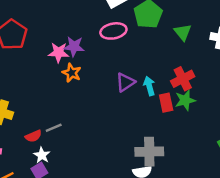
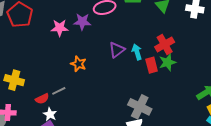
purple star: (74, 46) -> (82, 22), moved
orange star: (72, 73) -> (78, 64), moved
gray cross: (149, 152) -> (140, 107), turned 30

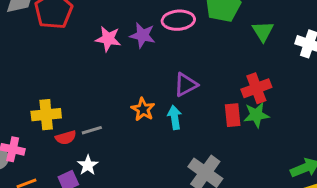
cyan arrow: (137, 52) -> (175, 117), moved
orange star: (78, 64) -> (143, 109), moved
yellow cross: (14, 80) -> (46, 115), moved, turned -30
white star: (50, 114) -> (88, 165), moved

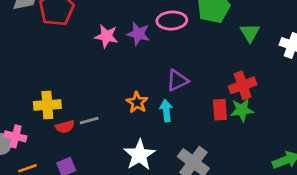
white star: (88, 165) -> (139, 155), moved, size x1.6

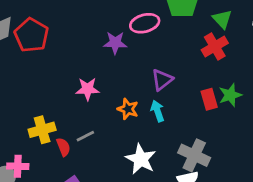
pink star: (106, 36) -> (88, 89), moved
red cross: (243, 85) -> (215, 47), moved
red semicircle: (65, 127) -> (63, 147), turned -84

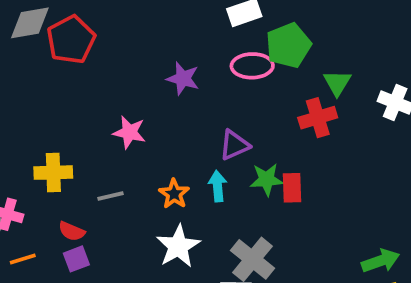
pink ellipse: (145, 23) -> (252, 66), moved
green star: (230, 95) -> (267, 179), moved
orange star: (128, 109) -> (174, 194), moved
red semicircle: (63, 147) -> (72, 231), moved, turned 120

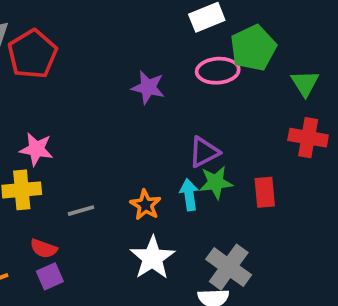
red cross: (318, 118) -> (308, 138), moved, turned 30
pink star: (129, 132) -> (36, 149), moved
green star: (267, 179) -> (216, 182), moved

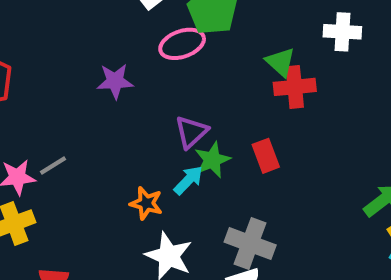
green triangle: (305, 83) -> (281, 62), moved
cyan arrow: (189, 195) -> (188, 180), turned 68
gray line: (81, 211) -> (53, 166), moved

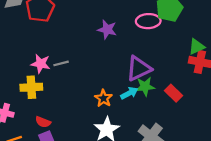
green triangle: (281, 62) -> (197, 47), turned 36
purple triangle: (191, 132) -> (139, 68), size x1.4
red rectangle: (266, 156) -> (174, 93), turned -42

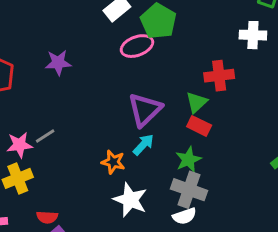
purple star: (107, 30) -> (58, 63), moved
green triangle: (197, 47) -> (197, 102), moved
green star: (145, 86) -> (188, 160), moved

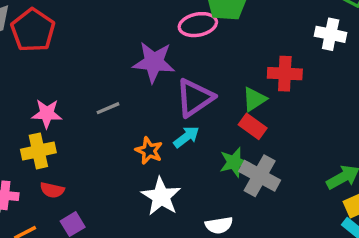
purple star: (58, 63) -> (154, 62), moved, size x1.4
gray line: (45, 136) -> (108, 108), moved
gray cross: (189, 190) -> (260, 176), moved
red semicircle: (47, 217) -> (52, 190), moved

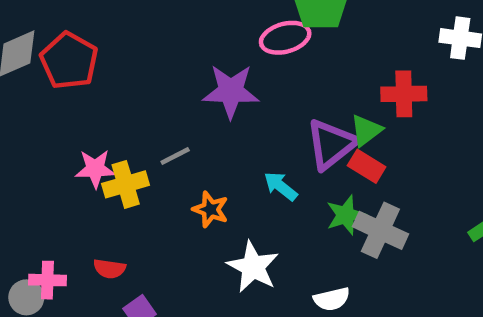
purple triangle: (195, 98) -> (331, 144), moved
cyan arrow: (186, 137) -> (281, 186), turned -100
yellow cross: (38, 151) -> (126, 184), moved
orange star: (149, 151) -> (210, 209), moved

